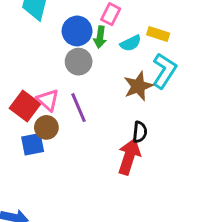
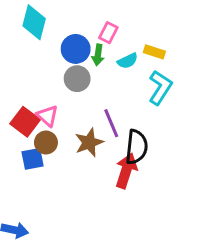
brown star: (138, 86) -> (89, 142), moved
purple line: (79, 108) -> (111, 123), moved
black semicircle: (140, 132) -> (137, 147), size x1.6

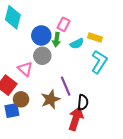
pink triangle: (47, 116) -> (25, 69), moved
black semicircle: (137, 147) -> (83, 102), size x0.7

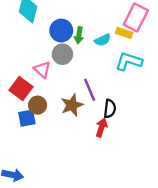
pink rectangle: (64, 24) -> (136, 17), moved, size x1.6
cyan L-shape: (99, 62) -> (129, 61), turned -105
red arrow: (76, 119) -> (101, 128), size x0.7

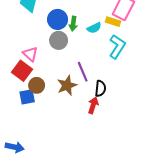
cyan L-shape: (129, 61) -> (117, 47), turned 105
pink triangle: (42, 70) -> (30, 54), moved

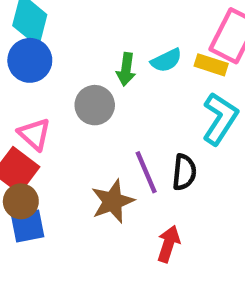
blue circle: (58, 19) -> (30, 60), moved
cyan semicircle: (94, 28) -> (166, 60), moved
brown circle: (37, 85) -> (21, 201), moved
black semicircle: (100, 89) -> (184, 172), moved

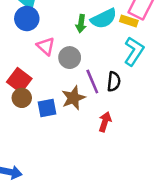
cyan semicircle: (166, 60) -> (104, 19), size x1.5
gray circle: (95, 105) -> (70, 58), moved
pink triangle: (34, 134) -> (46, 46), moved
blue square: (28, 226) -> (47, 108), moved

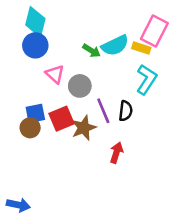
green arrow: (81, 24) -> (92, 51), turned -66
red square: (19, 80) -> (61, 119), moved, turned 30
blue square: (47, 108) -> (35, 113), moved

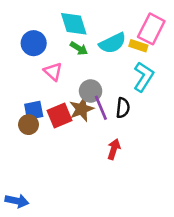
cyan diamond: (35, 22) -> (74, 24), moved, turned -32
green arrow: (92, 51) -> (79, 48), moved
gray circle: (80, 86) -> (91, 91), moved
brown star: (84, 128) -> (81, 109), moved

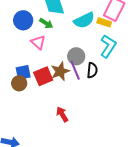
green arrow: (79, 48) -> (46, 23), moved
gray circle: (91, 91) -> (76, 56), moved
red arrow: (114, 149) -> (62, 114), moved, turned -49

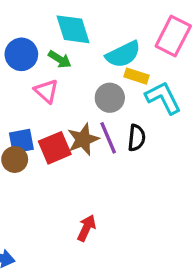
yellow rectangle: (104, 22) -> (137, 76), moved
cyan L-shape: (108, 46) -> (163, 98), turned -60
gray circle: (76, 56) -> (110, 98), moved
red arrow: (62, 114) -> (86, 228), moved, turned 56

